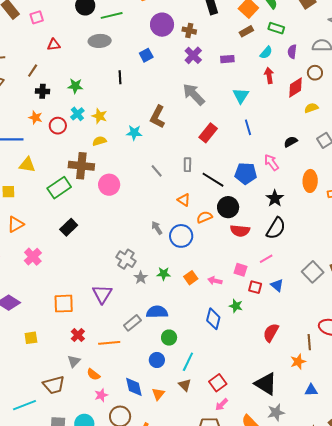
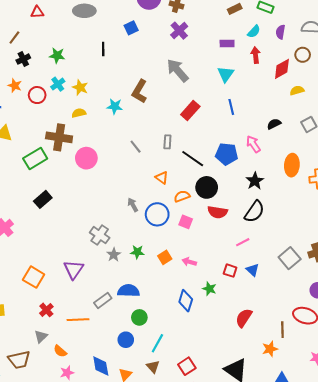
purple rectangle: (227, 59) -> (227, 43), moved
black cross: (42, 91) -> (23, 59), turned -32
pink square: (240, 270) -> (186, 222), moved
orange square: (64, 304) -> (34, 277), turned 30

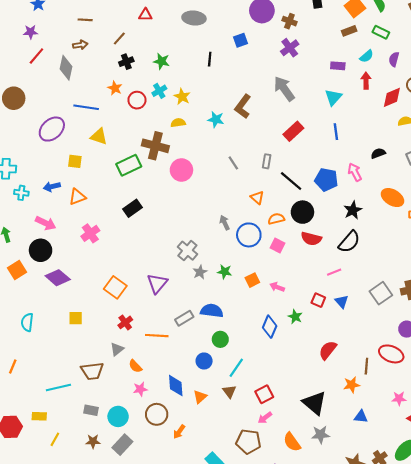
orange ellipse: (292, 165) -> (392, 198), turned -70

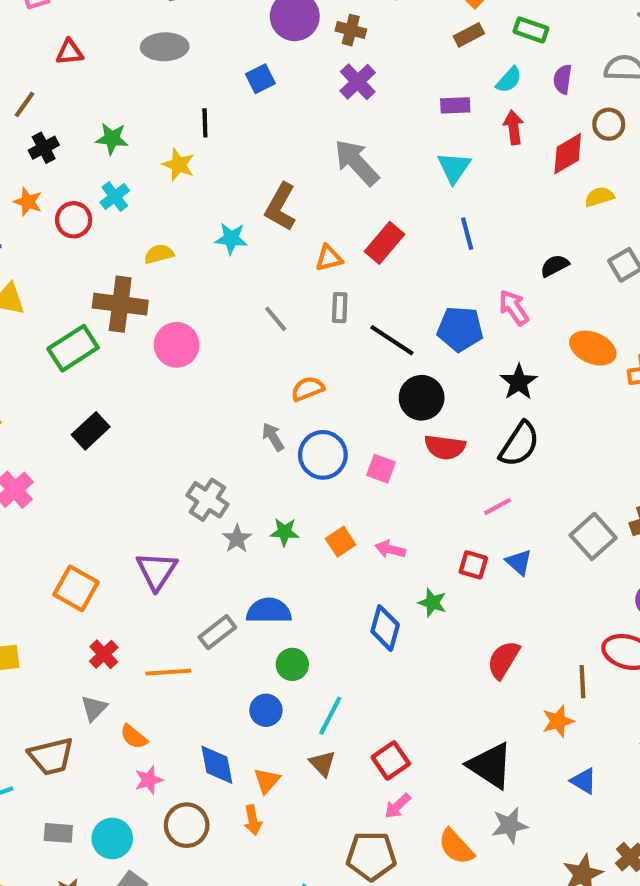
yellow star: (182, 97) -> (179, 165), moved
orange triangle: (257, 198) -> (329, 258), moved, turned -48
orange semicircle: (276, 219) -> (308, 389), moved
blue triangle: (361, 417) -> (584, 781), turned 32
orange arrow: (179, 432) -> (253, 820), moved, turned -40

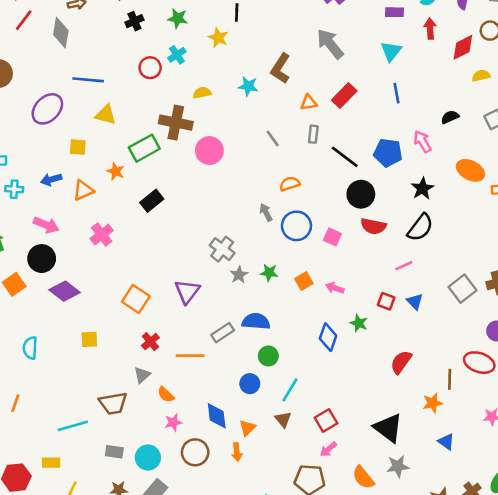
orange star: (28, 202) -> (116, 171), moved

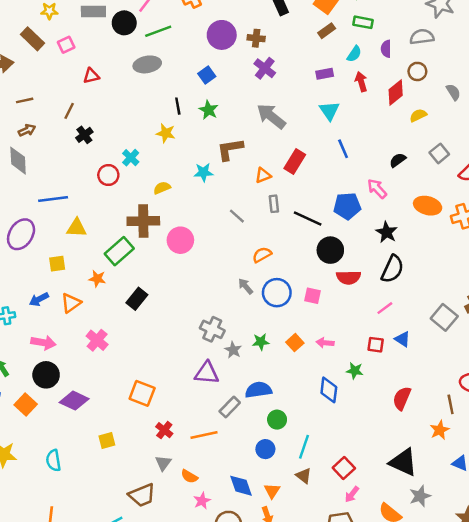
green star: (178, 18) -> (209, 110), moved, turned 30
brown L-shape: (280, 68) -> (230, 149), turned 60
purple triangle: (187, 291) -> (207, 373), moved, turned -50

